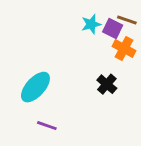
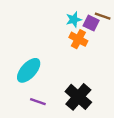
orange cross: (124, 48) -> (78, 39), moved
black cross: (107, 84) -> (78, 97), moved, size x1.6

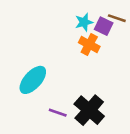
purple line: (38, 102) -> (58, 113), moved

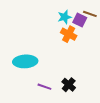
cyan ellipse: (33, 80) -> (25, 61), turned 45
black cross: (89, 110) -> (69, 85), size x0.6

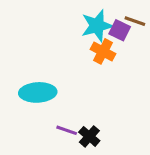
cyan star: (65, 17) -> (97, 26), size x1.5
black cross: (69, 85) -> (89, 136), moved

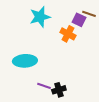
cyan star: (97, 26) -> (40, 17), moved
black cross: (89, 136) -> (59, 90), turned 32

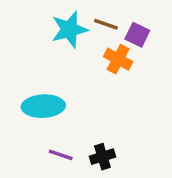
brown line: (89, 14) -> (106, 24), moved
purple line: (44, 86) -> (61, 155), moved

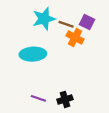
brown line: (106, 24) -> (66, 24), moved
cyan ellipse: (43, 106) -> (33, 54), moved

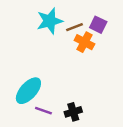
brown line: (66, 24) -> (75, 27), turned -40
cyan ellipse: (33, 54) -> (28, 91), moved, turned -45

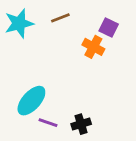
cyan star: (50, 21) -> (19, 23), moved
brown line: (75, 27) -> (60, 18), moved

